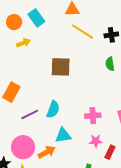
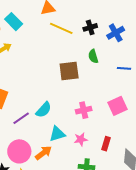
brown square: (61, 67) -> (69, 71), moved
cyan semicircle: (53, 109) -> (44, 110), turned 30
pink star: (96, 141) -> (81, 139), moved

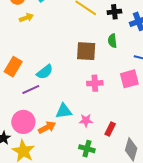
pink square: (117, 106) -> (129, 79), moved
cyan semicircle: (44, 110) -> (45, 72), moved
pink cross: (84, 110) -> (95, 83), moved

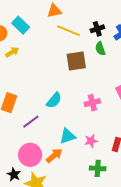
green semicircle: (112, 41) -> (100, 49), moved
brown square: (86, 51) -> (76, 61), moved
cyan semicircle: (45, 72) -> (54, 100), moved

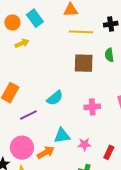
black cross: (97, 29) -> (111, 24), moved
yellow line: (68, 31) -> (81, 32), turned -30

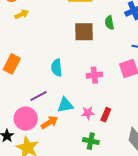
cyan semicircle: (55, 98) -> (57, 68), turned 126
purple line: (28, 115) -> (39, 96), moved
red rectangle: (109, 152) -> (106, 115), moved

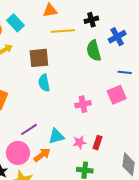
green semicircle: (109, 23) -> (94, 51), size x1.5
brown square: (84, 32) -> (39, 58), moved
cyan semicircle: (57, 68) -> (44, 83), moved

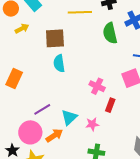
pink cross: (83, 104) -> (97, 86), turned 35
cyan triangle: (56, 136) -> (69, 117), turned -30
red rectangle: (98, 143) -> (110, 105), moved

